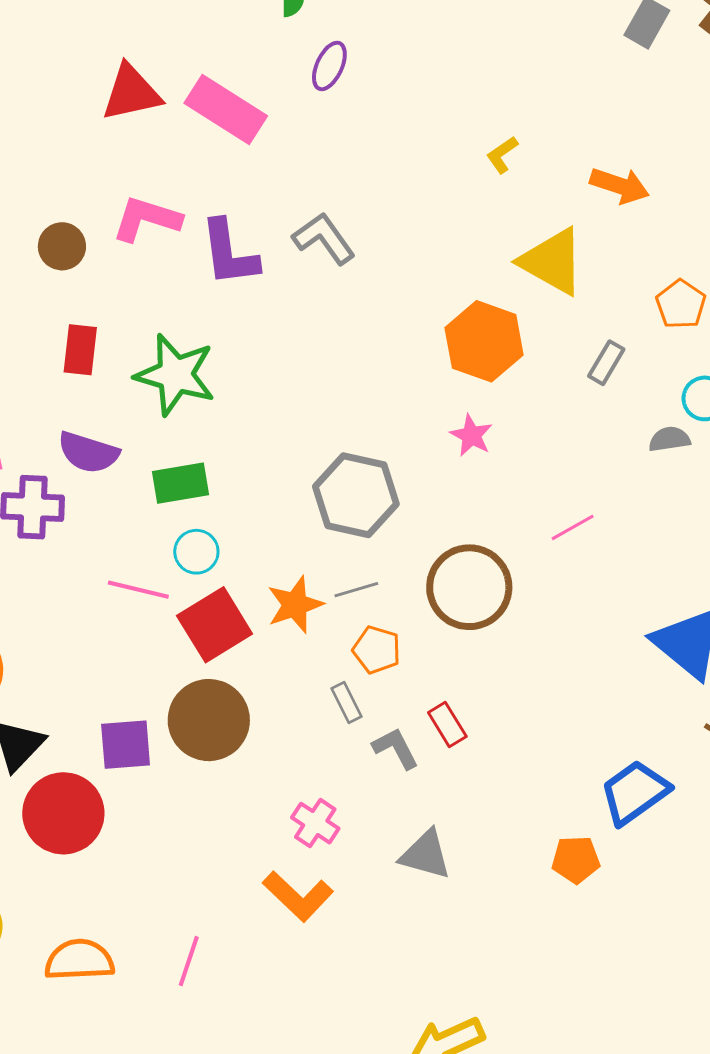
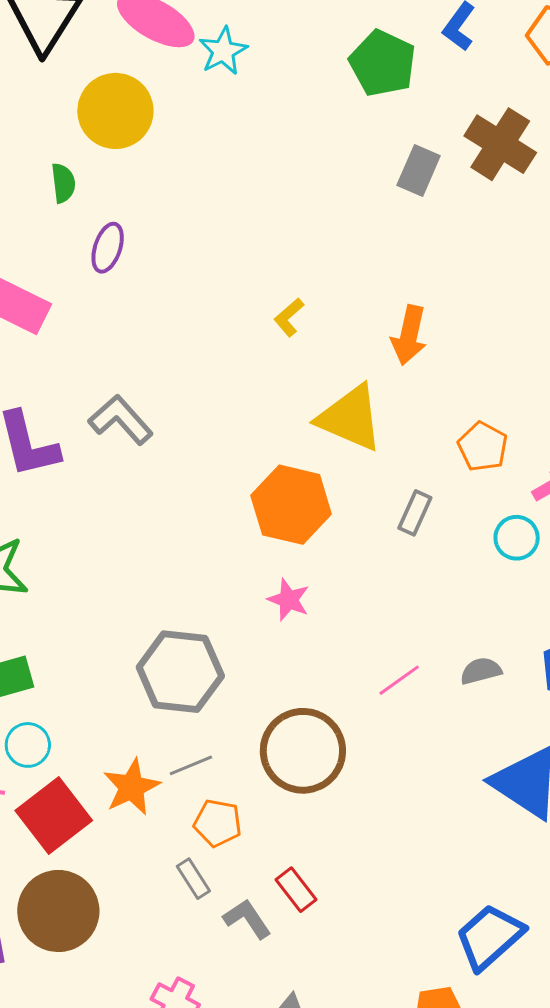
orange arrow: (620, 186) -> (409, 335), turned 90
gray semicircle: (669, 439) -> (481, 671), moved

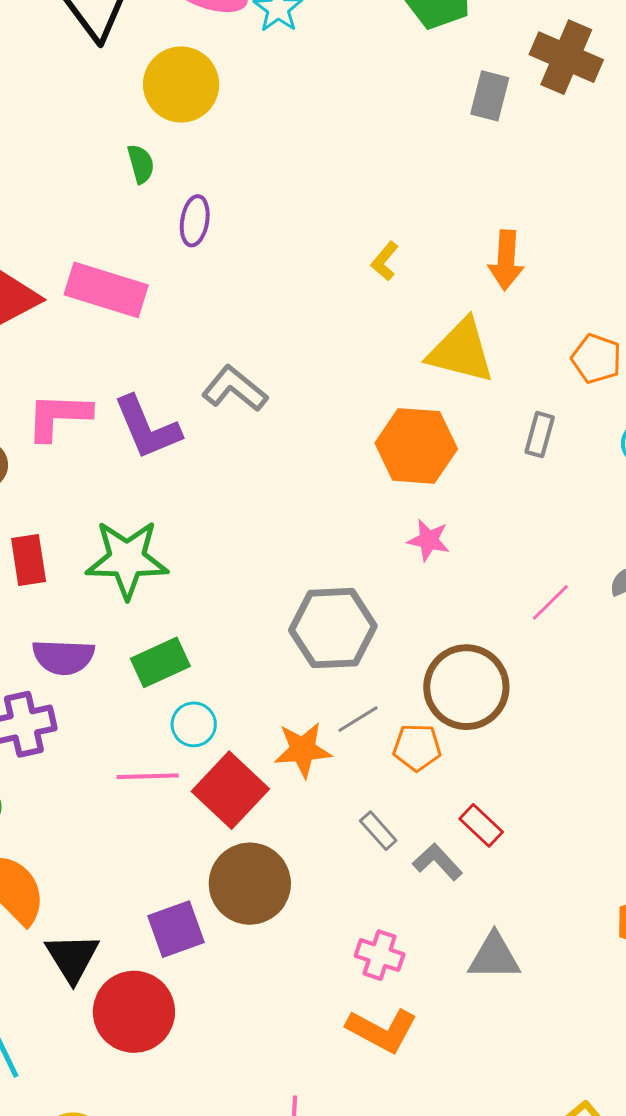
orange star: (132, 787) -> (303, 750), turned 30
orange pentagon: (218, 823) -> (417, 747), moved

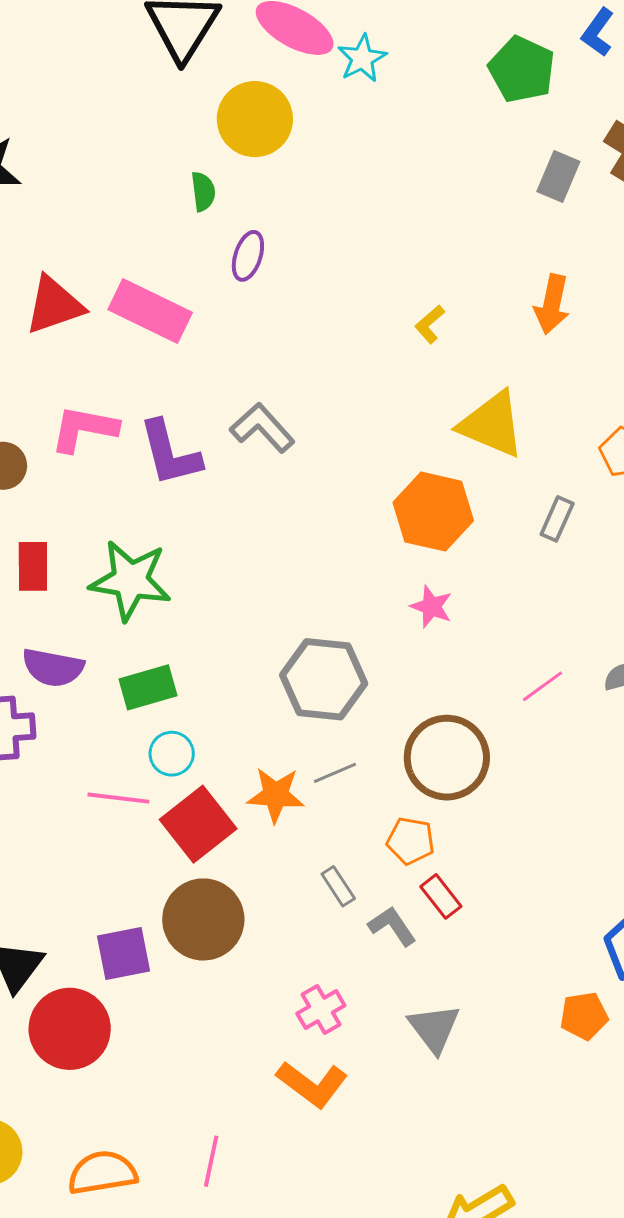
orange arrow: (506, 260) -> (552, 304), moved
orange pentagon: (417, 747) -> (411, 841), moved
pink cross: (380, 955) -> (321, 1010), turned 33
gray triangle: (494, 957) -> (434, 1028), turned 44

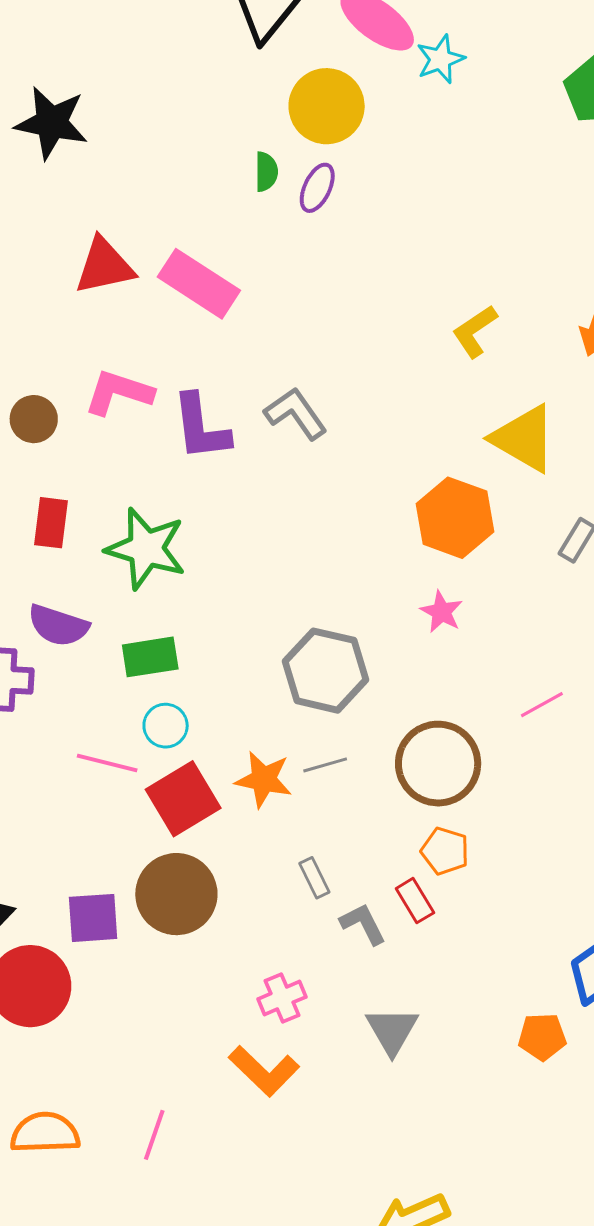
purple ellipse: (248, 256) -> (317, 188), moved
yellow L-shape: (430, 324) -> (475, 331), size x1.4
orange pentagon: (411, 841) -> (445, 851), moved

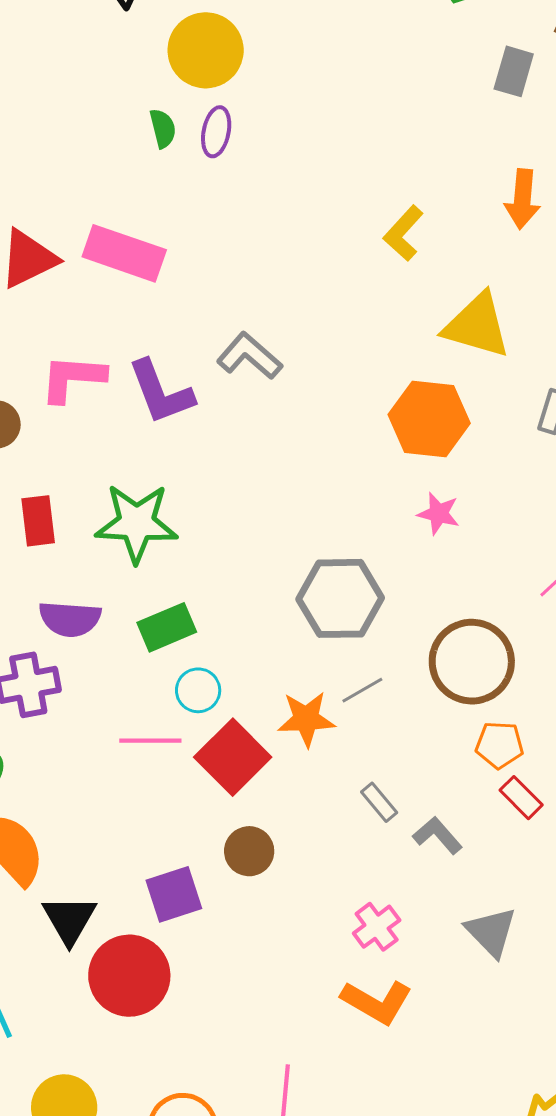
brown circle: (176, 894) -> (249, 851), size x0.6
red rectangle: (415, 901) -> (521, 798), moved

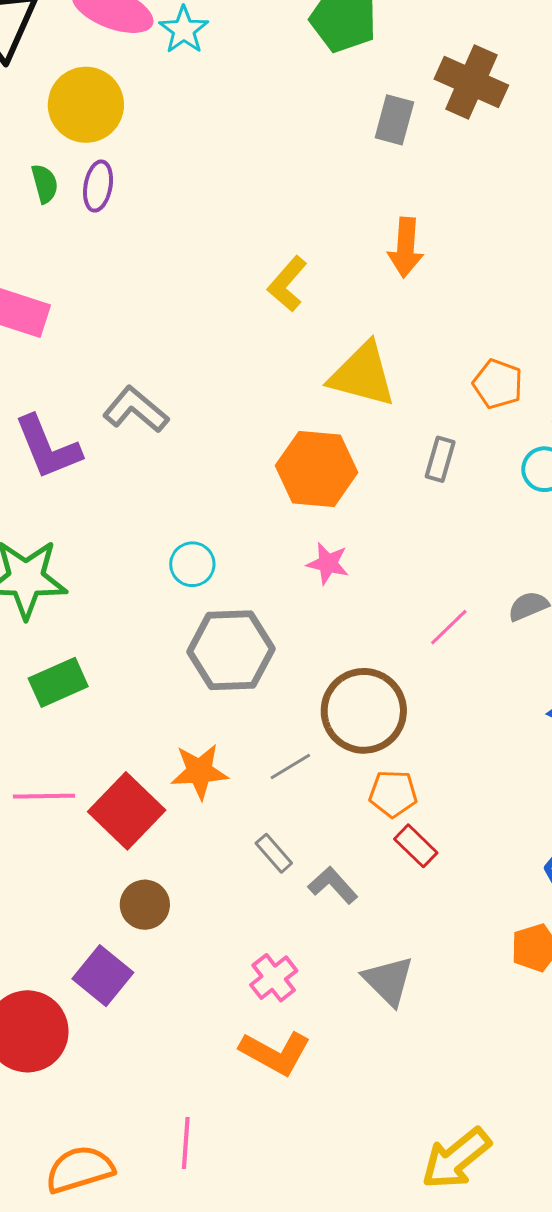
cyan circle: (198, 690) -> (192, 564), moved
gray line: (362, 690) -> (290, 766), moved
purple square: (174, 894) -> (103, 976), moved, turned -32

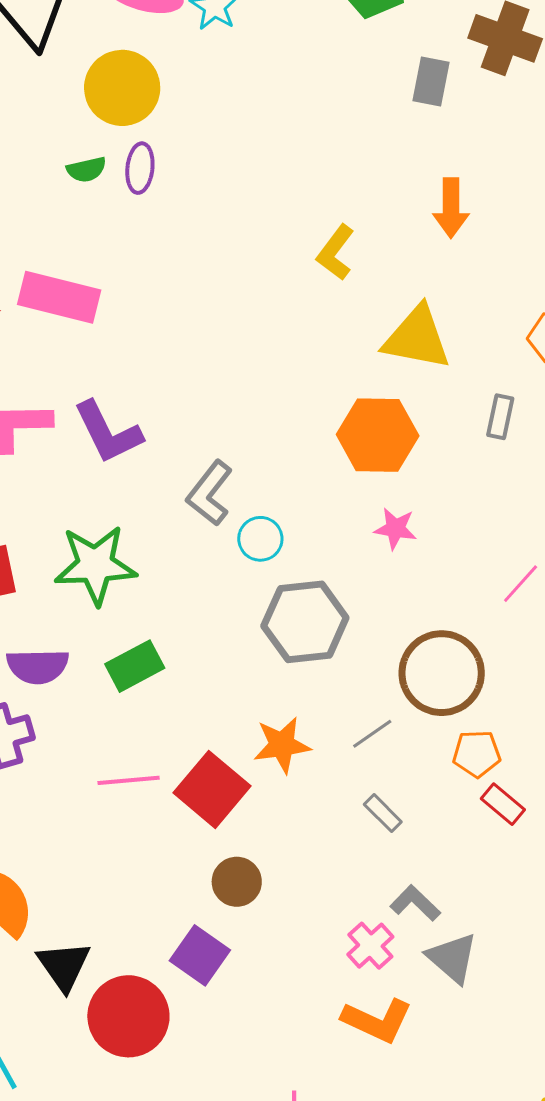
green semicircle: (45, 184) -> (86, 169), turned 96
gray L-shape: (136, 410) -> (210, 493), moved, turned -88
gray rectangle: (274, 853) -> (383, 813), moved
gray L-shape: (333, 885) -> (415, 903), moved
gray triangle: (388, 981) -> (452, 958), moved

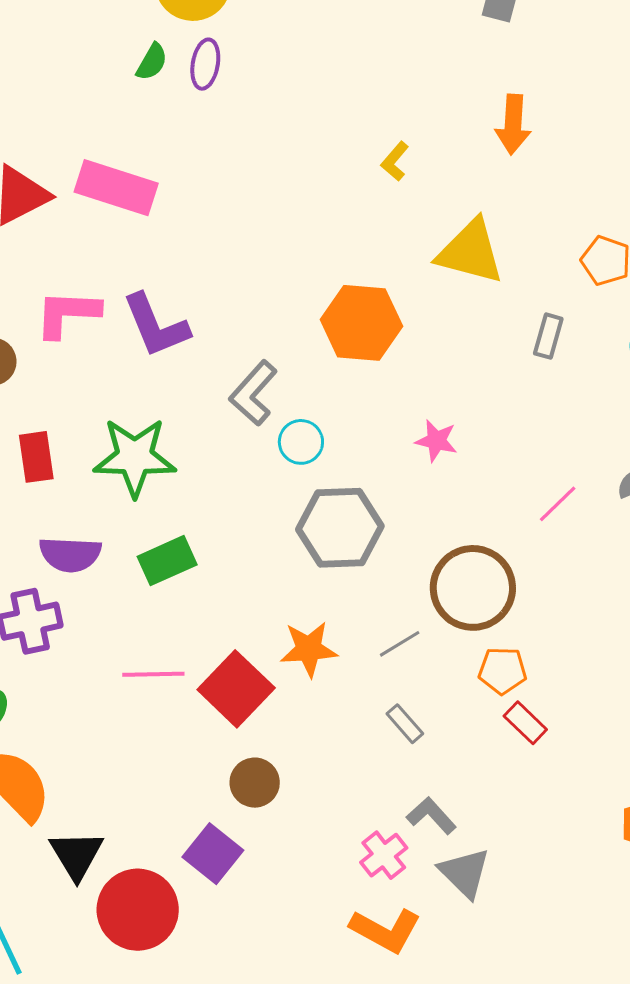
green semicircle: (86, 169) -> (152, 62), turned -51
yellow L-shape: (336, 253) -> (395, 161), size x0.7
orange hexagon: (378, 435) -> (361, 323), moved

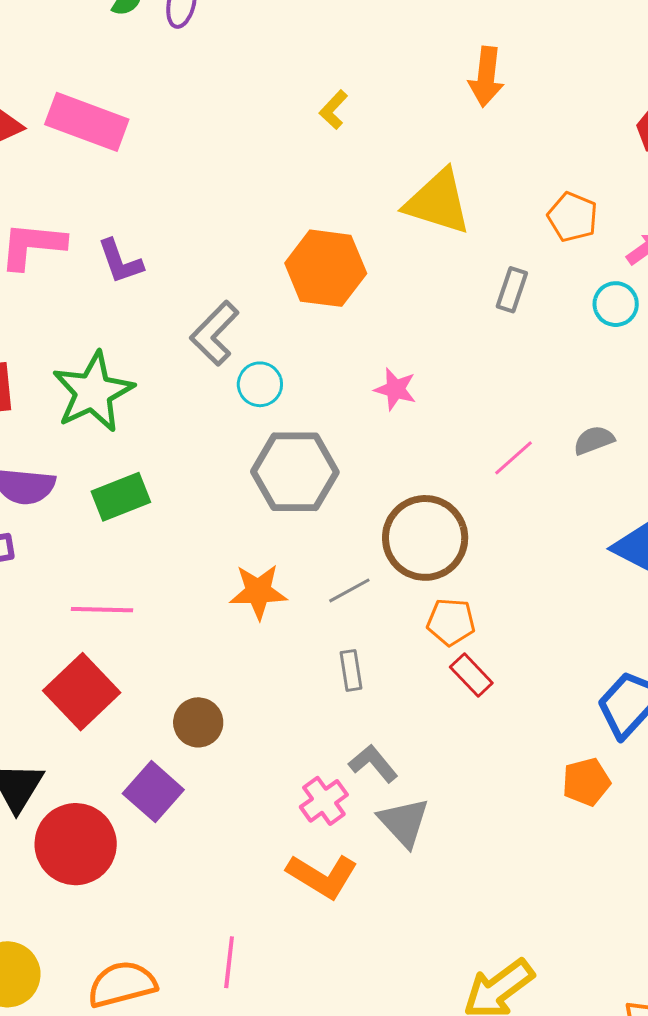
yellow L-shape: (395, 161) -> (334, 110), moved
purple L-shape: (156, 326) -> (120, 262), size x0.7
green star: (135, 457) -> (93, 392), turned -30
red square: (236, 689) -> (82, 692), moved
gray rectangle: (405, 724) -> (351, 670), turned 30

